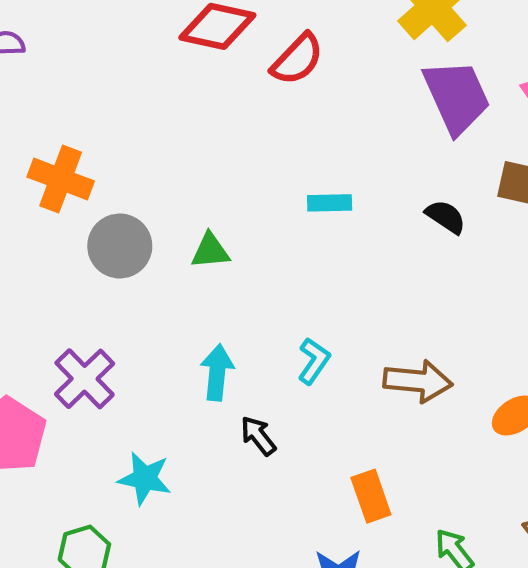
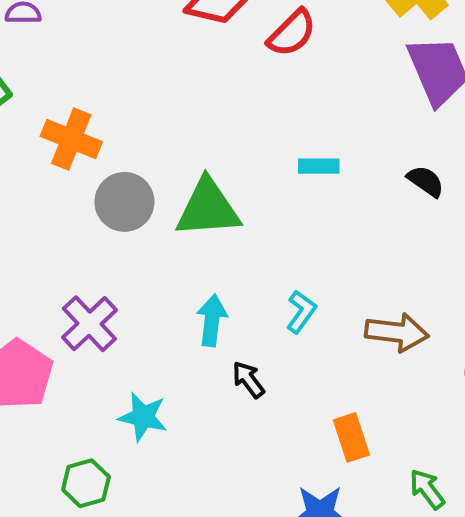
green triangle: (210, 251) -> (208, 208), size x1.8

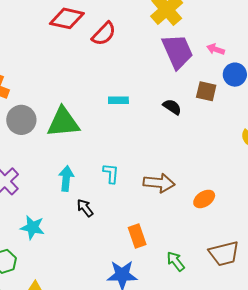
cyan L-shape: (301, 312) -> (111, 173), turned -30

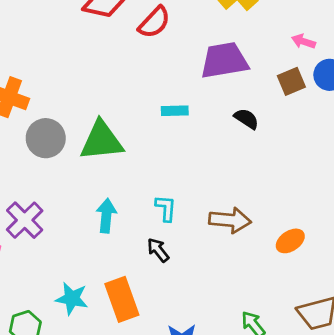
purple trapezoid: (177, 51) -> (224, 60), moved, turned -75
brown square: (206, 91) -> (291, 81), moved, turned -35
black arrow: (85, 208) -> (158, 250), moved
cyan star: (32, 227) -> (72, 299), moved
orange rectangle: (137, 236) -> (122, 299), moved, size x1.4

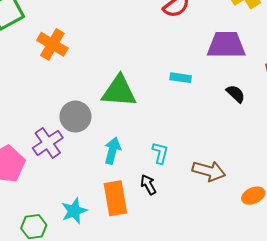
gray circle: (46, 138) -> (75, 117), moved
cyan star: (72, 299) -> (74, 211), turned 30
orange rectangle: (122, 299) -> (115, 198), moved

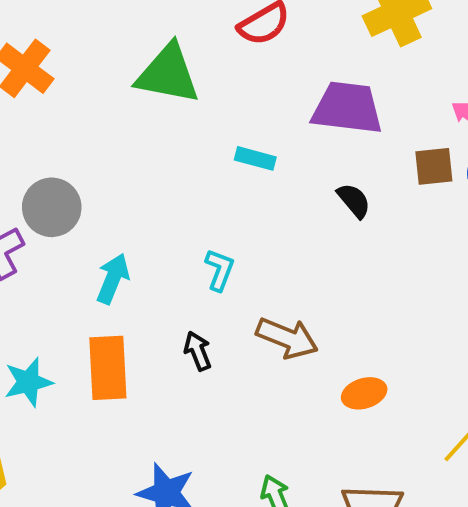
green triangle: (119, 91) -> (168, 74), moved
cyan L-shape: (160, 153) -> (220, 270), moved
black arrow: (148, 185) -> (198, 351), moved

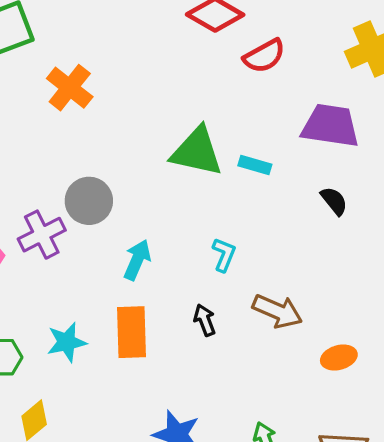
green triangle: (168, 74) -> (197, 152), moved

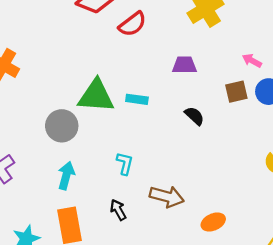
purple trapezoid: (330, 126) -> (184, 65), size x0.6
gray circle: (89, 201) -> (62, 126), moved

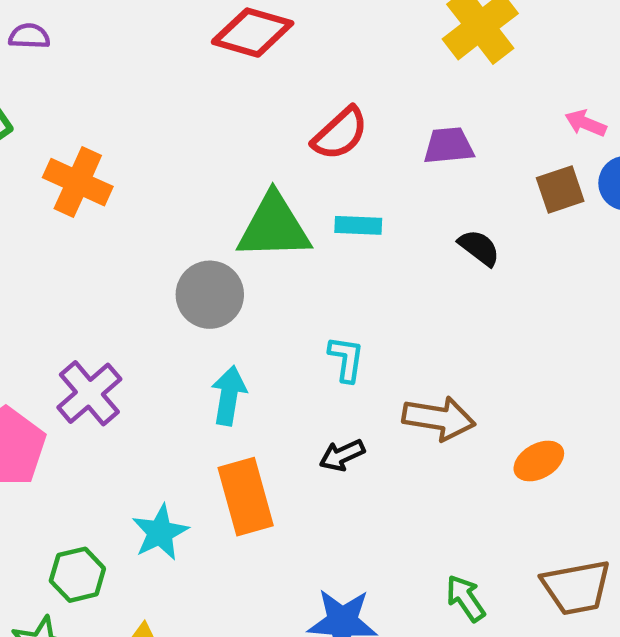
red semicircle: (132, 24) -> (340, 134), moved
black arrow: (118, 210) -> (342, 455), turned -80

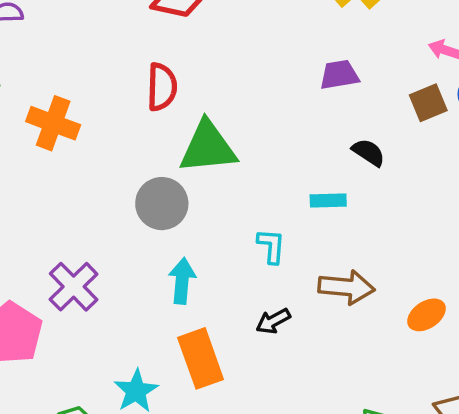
red semicircle: (340, 134) -> (162, 87), moved, turned -42
cyan rectangle: (358, 225) -> (328, 201), moved

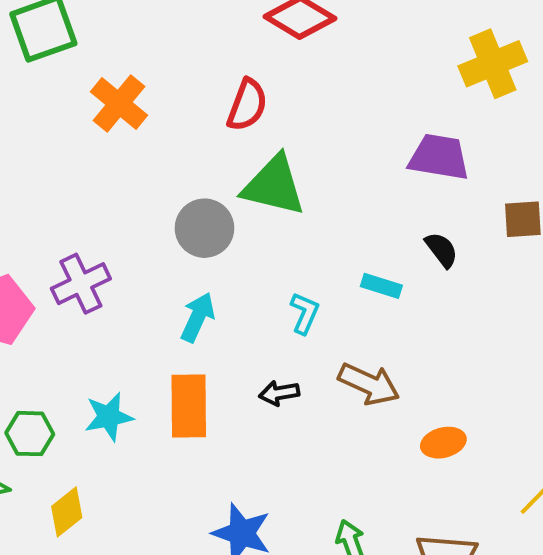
purple trapezoid: (339, 75) -> (439, 157), size x1.4

